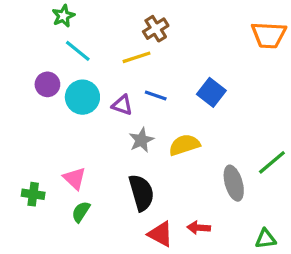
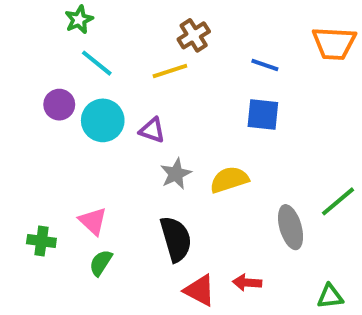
blue square: (211, 92) -> (263, 114), turned -32
blue line: (156, 96) -> (265, 65), moved

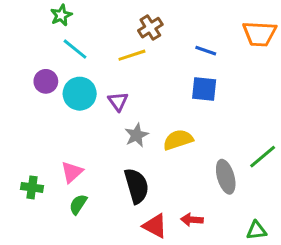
purple triangle: (152, 130) -> (118, 101), turned 35
pink triangle: (93, 221) -> (72, 172), turned 35

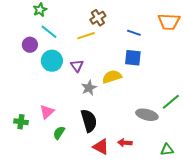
purple circle: (46, 81) -> (30, 45), moved
yellow semicircle: (178, 140) -> (112, 77), moved
gray ellipse: (226, 177) -> (147, 115), turned -60
green semicircle: (78, 204) -> (59, 133), moved

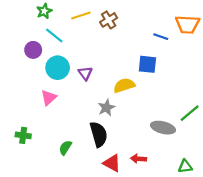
blue line: (134, 33) -> (161, 37), moved
yellow line: (86, 36) -> (81, 16), moved
gray star: (89, 88) -> (106, 108), moved
pink triangle: (47, 112) -> (49, 98), moved

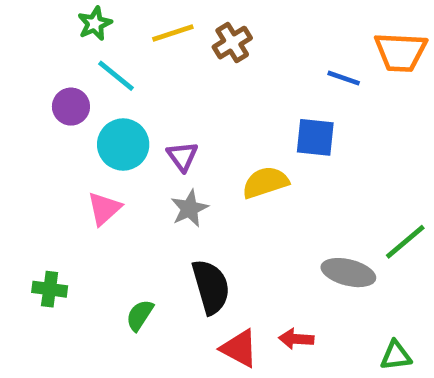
gray star: (106, 108) -> (190, 209), moved

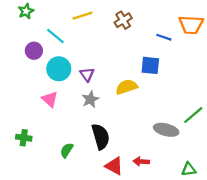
green star: (95, 24) -> (26, 11), moved
brown cross: (232, 43) -> (123, 20), moved
pink triangle: (104, 209) -> (50, 99), turned -36

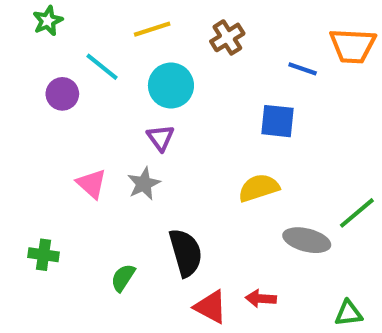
cyan circle: (59, 69) -> (171, 86), moved
yellow semicircle: (127, 87) -> (259, 188), moved
gray star: (90, 99) -> (144, 184), moved

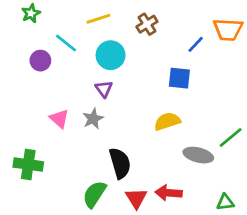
blue line: (303, 69) -> (196, 44), turned -66
green cross: (44, 255) -> (28, 164), size x1.5
green semicircle: (123, 278) -> (94, 194), moved, size x1.5
red arrow: (261, 299) -> (169, 193), size x1.4
red triangle: (211, 307) -> (136, 198), turned 30

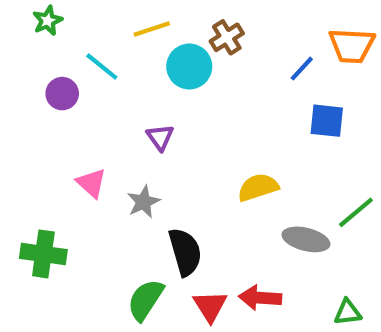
cyan circle: (111, 55) -> (189, 66), moved
blue square: (179, 78) -> (327, 121), moved
gray star: (93, 119) -> (143, 202), moved

